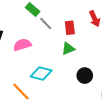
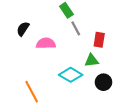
cyan diamond: (41, 73) -> (71, 75), moved
black circle: (85, 76) -> (103, 82), moved

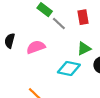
red rectangle: (99, 40) -> (83, 17), moved

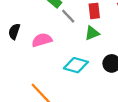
green triangle: (84, 49) -> (92, 33), moved

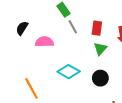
green triangle: (92, 33) -> (100, 49), moved, turned -40

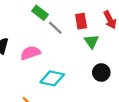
cyan diamond: (69, 72) -> (52, 78), moved

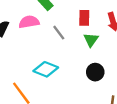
gray line: (55, 28) -> (59, 33), moved
pink semicircle: (30, 53) -> (29, 22), moved

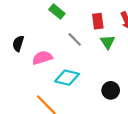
pink semicircle: (29, 22) -> (42, 58), moved
black circle: (95, 72) -> (111, 90), moved

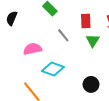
black semicircle: (18, 44) -> (12, 18), moved

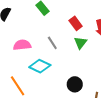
red rectangle: (86, 21) -> (76, 23), turned -40
gray line: (63, 35) -> (52, 43), moved

